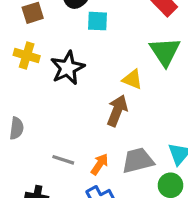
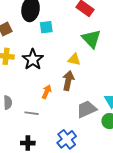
gray line: (63, 160) -> (32, 113), moved
orange arrow: (100, 164) -> (47, 92), moved

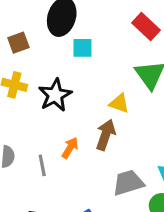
gray line: (32, 113) -> (42, 165), moved, turned 64

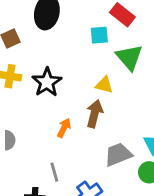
cyan square: (82, 48) -> (99, 35), moved
gray line: (42, 165) -> (54, 172), moved

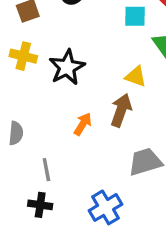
gray line: (54, 172) -> (46, 170), moved

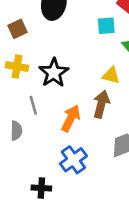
orange arrow: (83, 124) -> (71, 118), size x1.4
gray line: (46, 170) -> (33, 105), moved
blue cross: (106, 207) -> (73, 160), moved

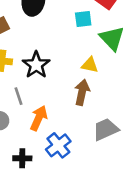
orange arrow: (71, 118) -> (39, 118), moved
black cross: (41, 188) -> (22, 158), moved

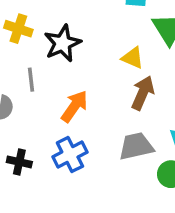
brown arrow: (82, 92) -> (143, 93), moved
orange arrow: (39, 118) -> (74, 106), moved

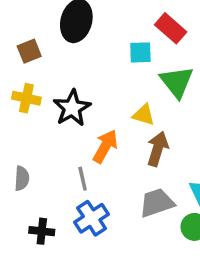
gray line: (31, 80) -> (83, 179), moved
orange arrow: (74, 106) -> (105, 146), moved

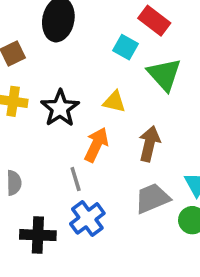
cyan square: (140, 52) -> (125, 47), turned 35
yellow triangle: (144, 115) -> (114, 102), moved
black cross: (42, 231) -> (38, 235), size x1.4

